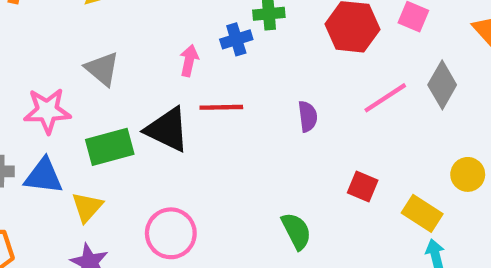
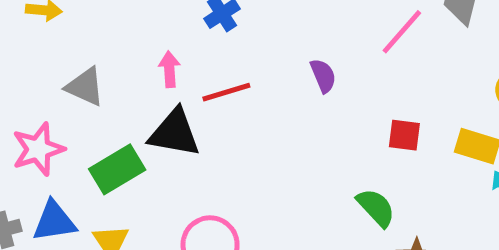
pink arrow: (189, 61) -> (169, 69), moved
green semicircle: (296, 231) -> (376, 208), moved

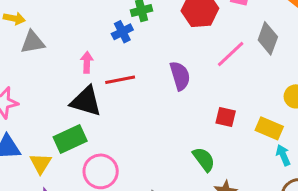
purple semicircle: (323, 76) -> (180, 76), size x1.4
gray triangle: (85, 87) -> (33, 42), moved, turned -40
green rectangle: (117, 169) -> (70, 139), moved

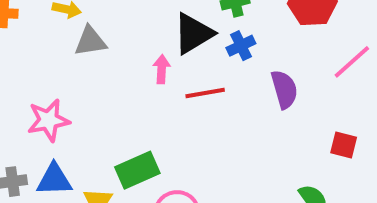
blue cross: (122, 32) -> (241, 46), moved
black triangle: (86, 101) -> (193, 34), moved, turned -48

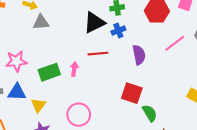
pink arrow: (162, 69) -> (74, 69), moved
red square: (344, 145) -> (132, 93), moved, size x1.5
green rectangle: (137, 170) -> (49, 72), moved

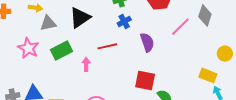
black triangle: (94, 22) -> (80, 18), moved
pink star: (16, 61) -> (28, 48), moved, turned -30
green rectangle: (49, 72) -> (61, 51), moved

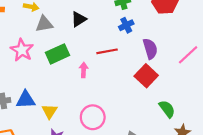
black triangle: (80, 18) -> (79, 19), size x0.7
pink line: (180, 27) -> (188, 55), moved
red square: (145, 80) -> (146, 76), moved, turned 30

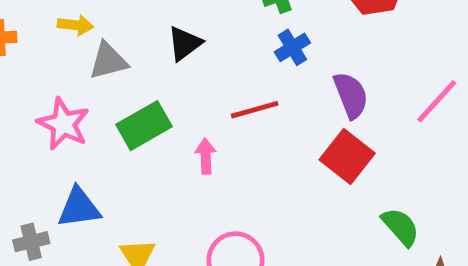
blue triangle: (26, 100) -> (79, 208), moved

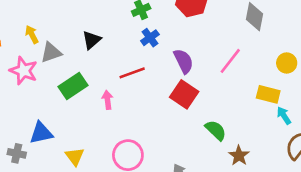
yellow arrow: (75, 25) -> (32, 34), turned -120
pink star: (63, 124) -> (24, 71), moved
gray cross: (31, 242) -> (17, 153), turned 30

